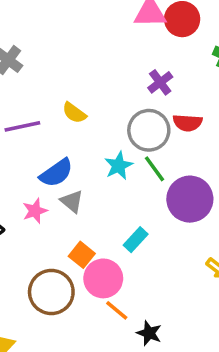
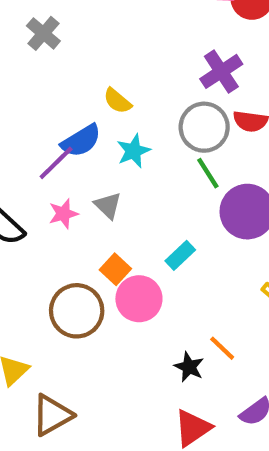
purple cross: (160, 82) -> (221, 71), size x1.4
purple line: (22, 126) -> (56, 163), moved, turned -36
cyan star: (119, 166) -> (134, 151), moved
blue semicircle: (56, 173) -> (81, 141), moved
orange line: (117, 310) -> (222, 348), moved

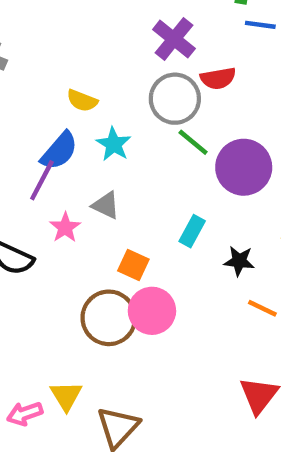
pink circle: (139, 299) -> (152, 311), moved
black star: (189, 367) -> (239, 261), moved

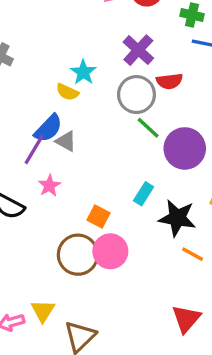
cyan star: (114, 144) -> (83, 72), moved
gray triangle: (106, 205) -> (66, 141), moved
black star: (239, 261) -> (177, 218), size x1.6

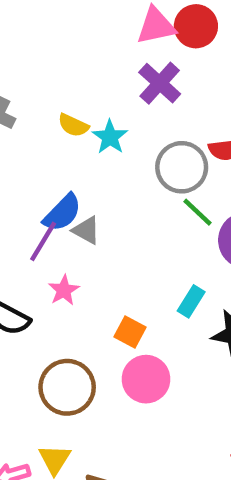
purple cross: (138, 50) -> (160, 83), moved
yellow semicircle: (67, 92) -> (73, 125), moved
brown circle: (78, 255) -> (67, 387), moved

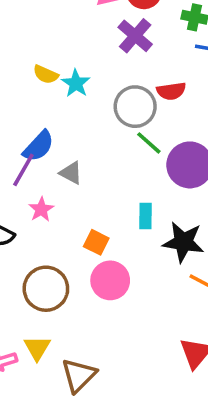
purple cross: (160, 83) -> (135, 36), moved
gray triangle: (86, 230) -> (71, 173), moved
cyan rectangle: (191, 301) -> (146, 216), turned -30

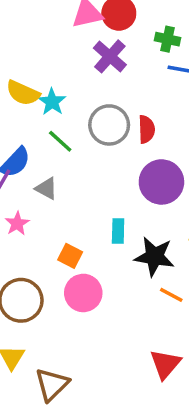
yellow semicircle: (46, 74) -> (23, 93), size x1.4
red semicircle: (171, 91) -> (146, 129), moved, turned -84
green line: (149, 143) -> (60, 141), moved

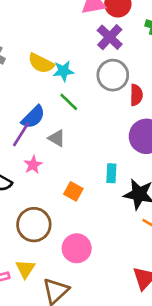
cyan star: (52, 102) -> (63, 71), turned 30
gray circle: (109, 125) -> (113, 75), moved
pink circle: (83, 293) -> (77, 248), moved

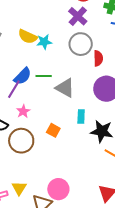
green line: (69, 102) -> (44, 76), moved, turned -42
gray triangle: (57, 138) -> (65, 88), moved, size x1.5
brown circle: (34, 225) -> (21, 141), moved
pink circle: (77, 248) -> (58, 189), moved

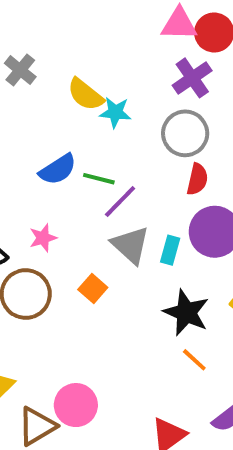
red semicircle: (98, 58) -> (197, 179), moved
gray triangle: (65, 88) -> (131, 245), moved
purple line: (14, 89) -> (120, 201), moved
cyan rectangle: (81, 116) -> (170, 250), moved

